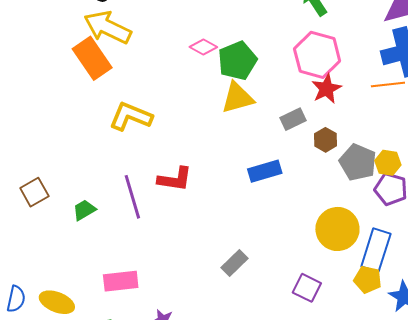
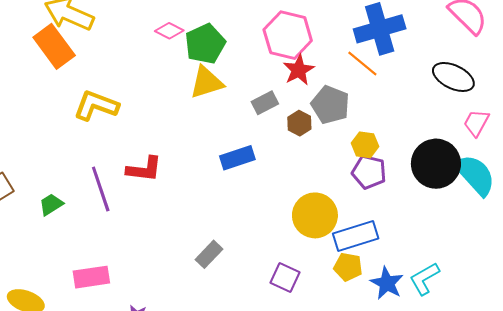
orange line: (388, 85) -> (362, 63), turned 48
gray pentagon: (358, 162) -> (330, 105), moved
blue rectangle: (376, 250) -> (356, 236), turned 57

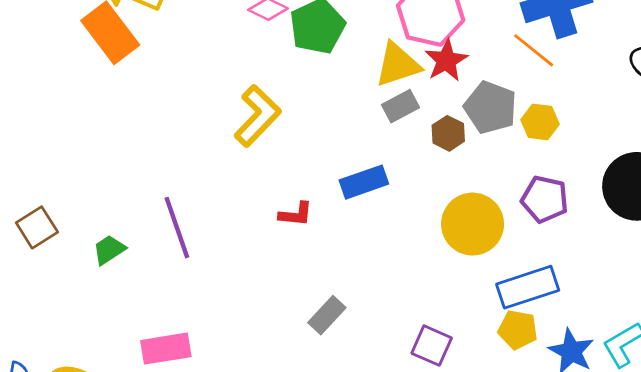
yellow triangle: (206, 82) -> (398, 65), moved
yellow L-shape: (96, 106) -> (257, 116), moved, turned 114
yellow hexagon: (365, 145) -> (540, 122), moved
red L-shape: (144, 169) -> (296, 214), moved, size x0.7
yellow circle: (315, 215) -> (473, 224), moved

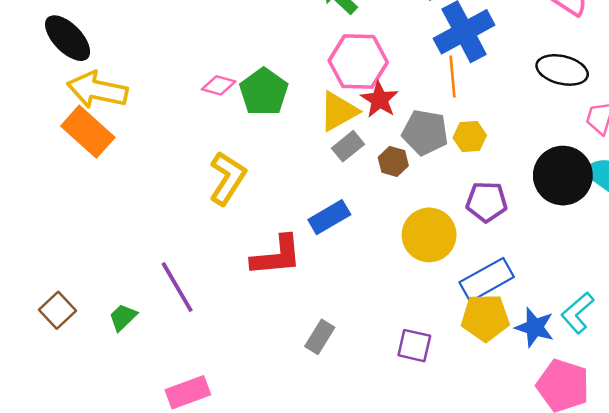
orange line: (534, 50) -> (452, 76), turned 57
red L-shape: (296, 214) -> (276, 256), size x1.8
yellow pentagon: (518, 330) -> (485, 318), size x1.4

